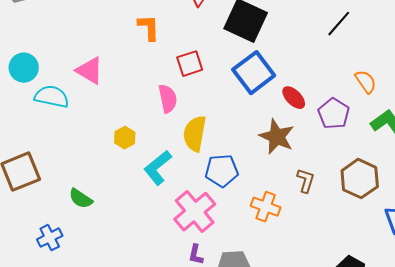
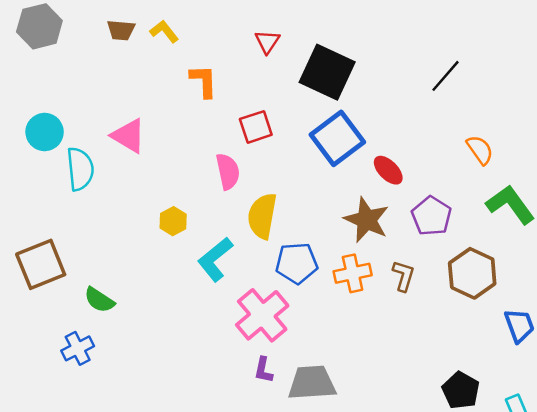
cyan semicircle: (52, 97) -> (80, 169), turned 72
purple pentagon: (334, 114) -> (432, 216), moved
green semicircle: (81, 199) -> (99, 300), moved
orange cross: (266, 207) -> (353, 273), moved, turned -32

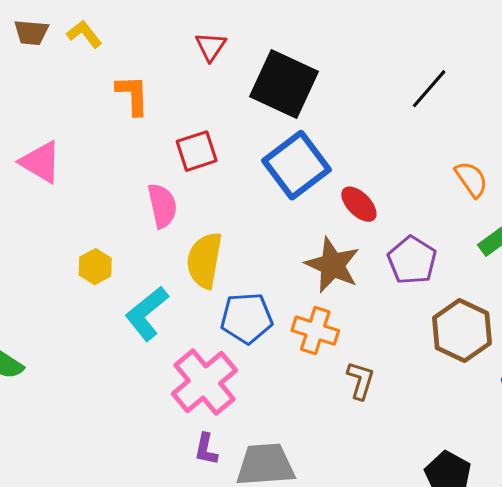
orange cross: (353, 273) -> (315, 331), turned 30
brown L-shape: (404, 276) -> (361, 380), moved

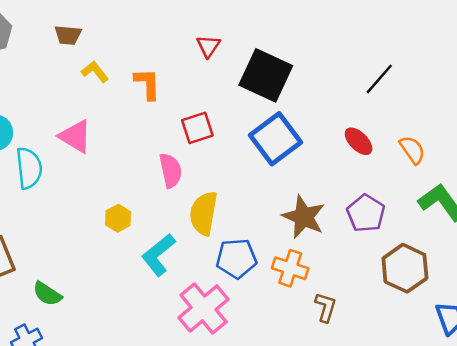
yellow L-shape: (84, 34) -> (95, 72), moved
red ellipse: (359, 204) -> (359, 141), moved

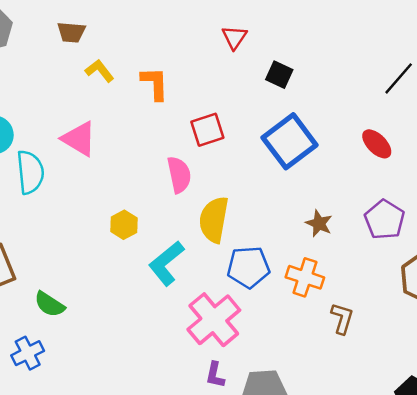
red triangle: (208, 46) -> (234, 37), moved
black square: (266, 75) -> (279, 75), size x0.5
brown star: (304, 217) -> (319, 223), size x0.6

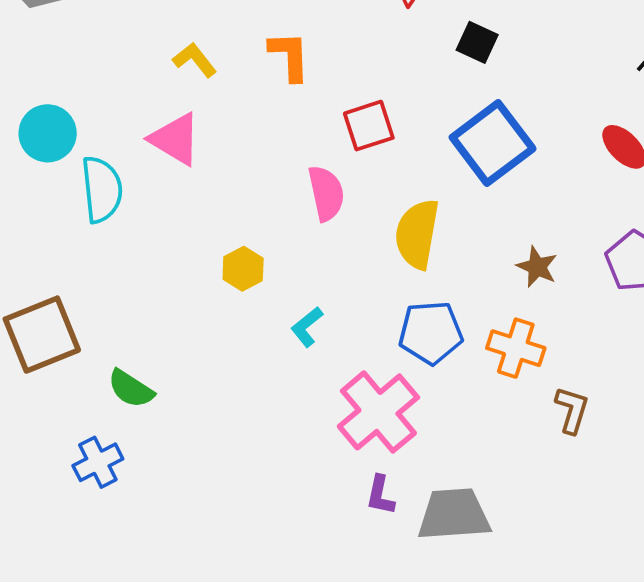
yellow L-shape: (100, 71) -> (195, 60), moved
yellow semicircle: (214, 220) -> (417, 234), moved
cyan L-shape: (166, 263) -> (307, 327), size x0.6

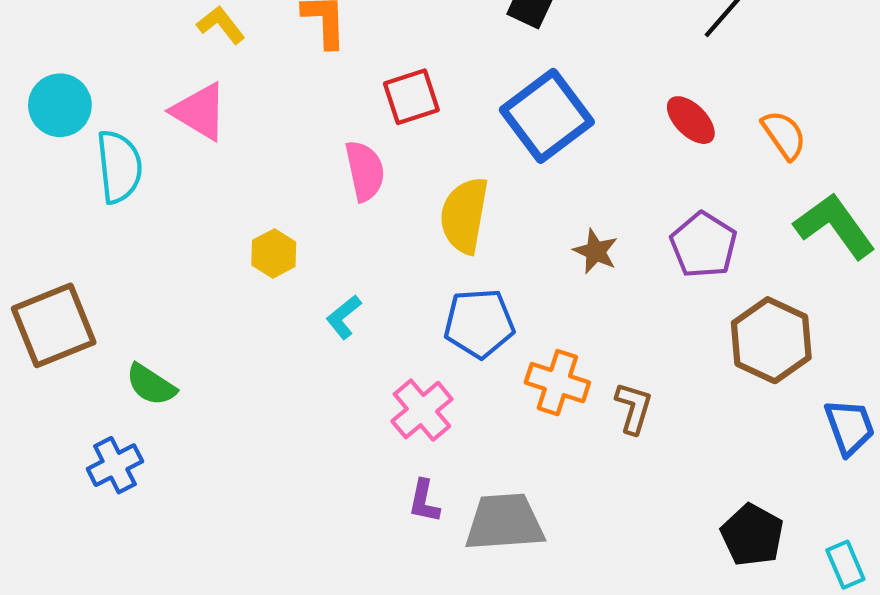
orange cross: (516, 348) -> (557, 383), moved
pink cross: (378, 412) -> (422, 410), size x0.7

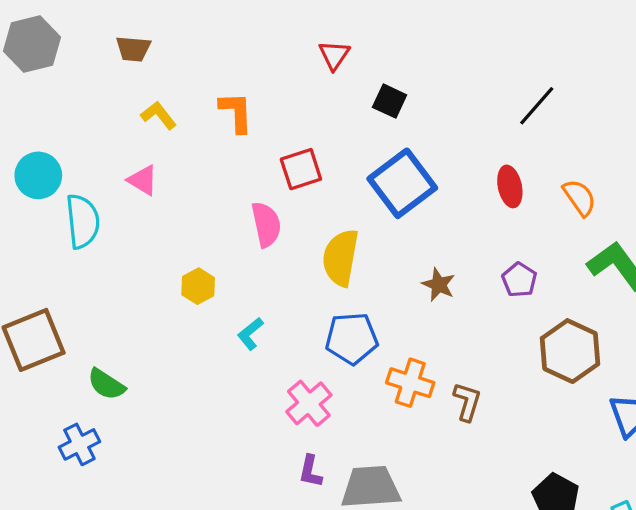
pink triangle: (200, 112) -> (143, 180), size x0.7
red ellipse: (691, 120) -> (510, 186), turned 33
purple pentagon: (704, 245) -> (519, 280), size x0.7

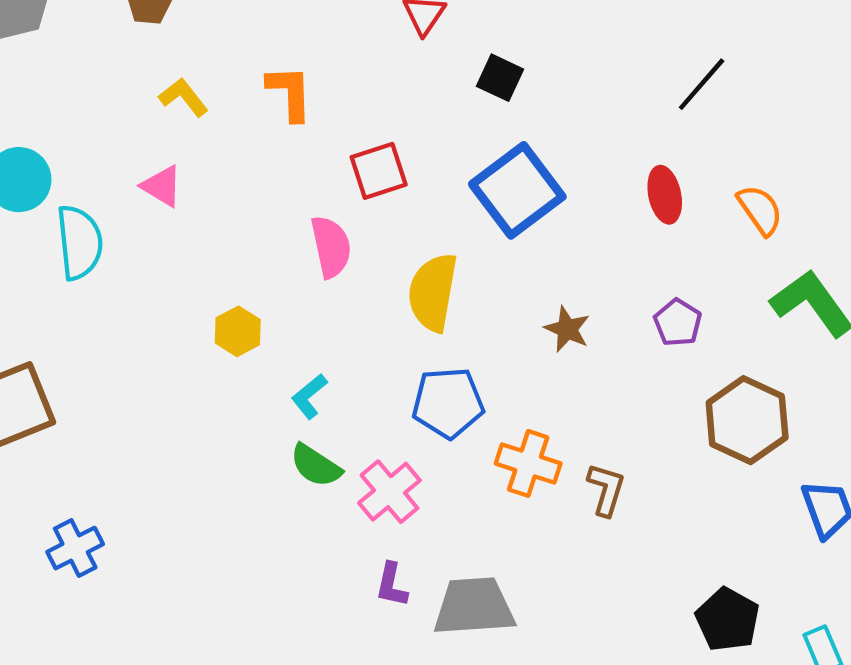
green semicircle: (106, 384) -> (316, 466), moved

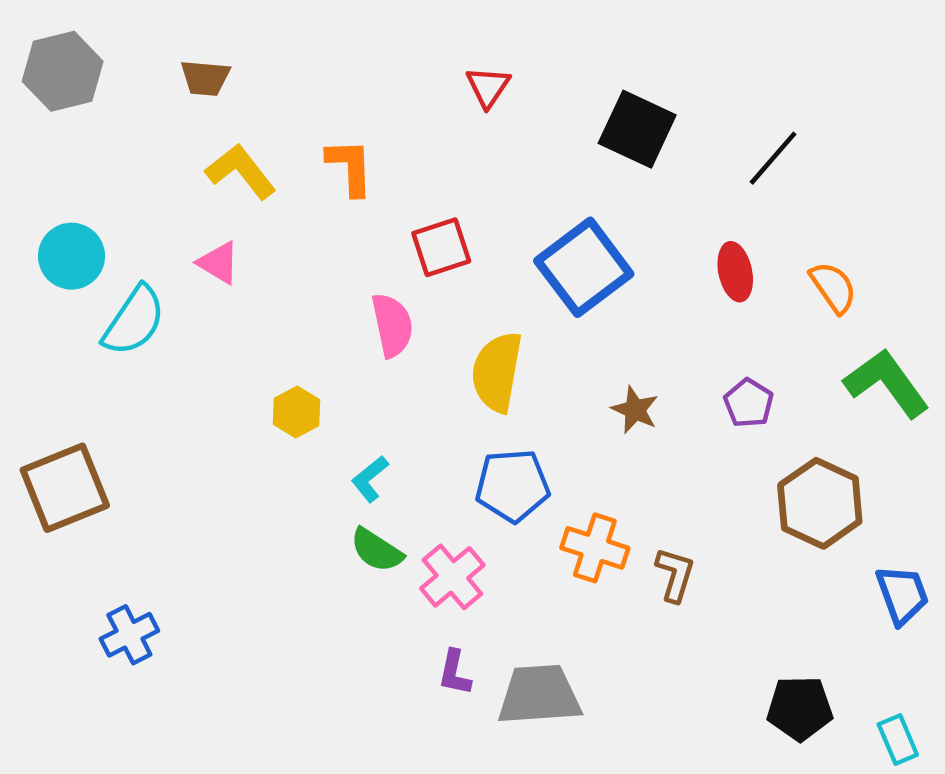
black square: (500, 78) -> (637, 129), moved, size x1.6
yellow L-shape: (184, 97) -> (241, 171), size x1.4
cyan semicircle: (79, 242) -> (134, 321), turned 40
black pentagon: (728, 620) -> (800, 708), turned -30

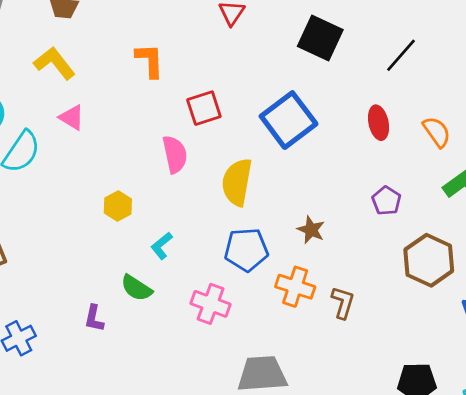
yellow L-shape: (241, 171) -> (54, 63), moved
brown star: (635, 410) -> (311, 230), moved
green semicircle: (377, 550) -> (136, 288), moved
pink cross: (452, 577) -> (211, 304), turned -30
purple L-shape: (455, 673) -> (94, 318), moved

